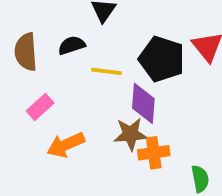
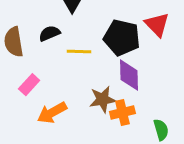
purple diamond: (143, 103) -> (129, 75), moved

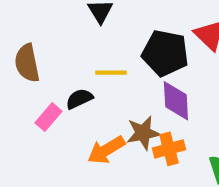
black semicircle: (49, 33) -> (79, 99), moved
orange arrow: (52, 113) -> (106, 150), moved

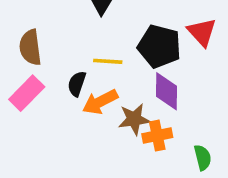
black semicircle: (79, 99) -> (77, 84), turned -50
pink rectangle: (49, 117) -> (27, 93), moved, size x1.4
orange arrow: (106, 150) -> (100, 102), moved

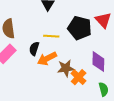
purple diamond: (166, 91) -> (98, 62), moved
orange cross: (157, 136) -> (79, 77), turned -35

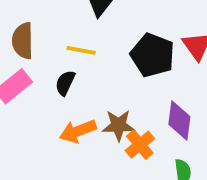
yellow line: (51, 36) -> (81, 50), moved
orange arrow: (47, 59) -> (78, 131), moved

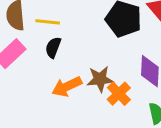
yellow line: (81, 50) -> (48, 22), moved

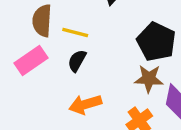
brown star: (100, 79) -> (149, 79), moved

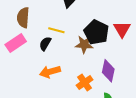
yellow line: (75, 33) -> (56, 30), moved
brown star: (149, 79) -> (84, 44), moved

